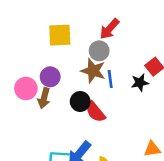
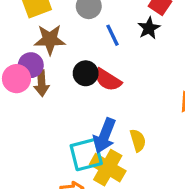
brown star: (93, 71) -> (50, 40), moved
purple circle: (50, 77) -> (31, 65), moved

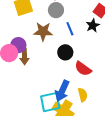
brown star: (50, 40) -> (43, 32), moved
black circle: (86, 73) -> (65, 52), moved
red semicircle: (108, 80) -> (83, 69), moved

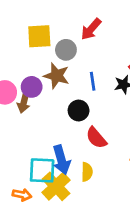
gray circle: (56, 10) -> (66, 50), moved
purple circle: (18, 45) -> (32, 87), moved
blue arrow: (62, 91) -> (61, 160), turned -55

